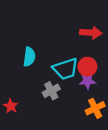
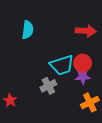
cyan semicircle: (29, 57) -> (28, 30), moved

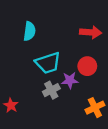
cyan trapezoid: (62, 65) -> (48, 63), moved
purple star: (83, 77) -> (70, 80), moved

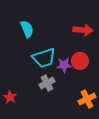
cyan semicircle: (29, 31) -> (27, 29), turned -30
purple star: (70, 80) -> (64, 65), moved

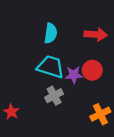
cyan semicircle: (27, 29) -> (51, 33), moved, turned 30
cyan trapezoid: (44, 58) -> (51, 67), turned -145

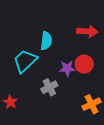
cyan semicircle: (51, 33) -> (46, 41), moved
cyan trapezoid: (51, 67) -> (25, 61), moved, turned -60

